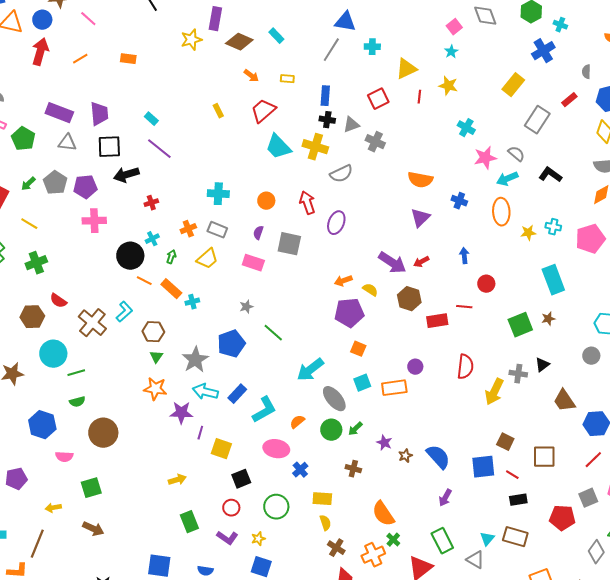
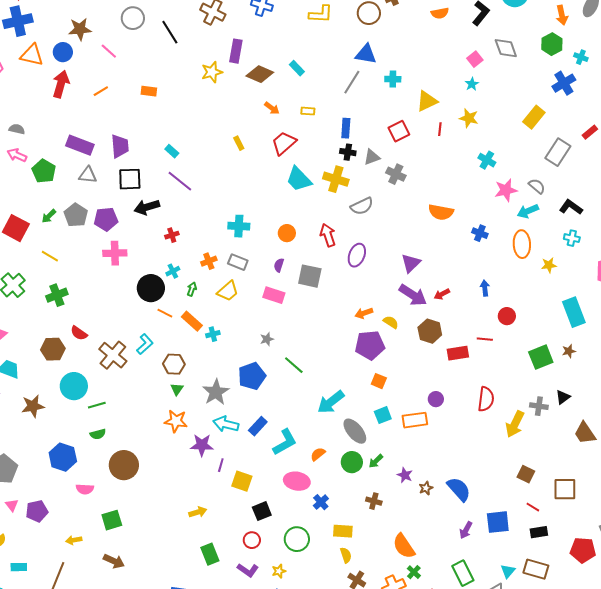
purple triangle: (420, 218) -> (411, 263), moved
cyan cross: (553, 227) -> (572, 238), moved
blue square: (483, 467) -> (498, 522), moved

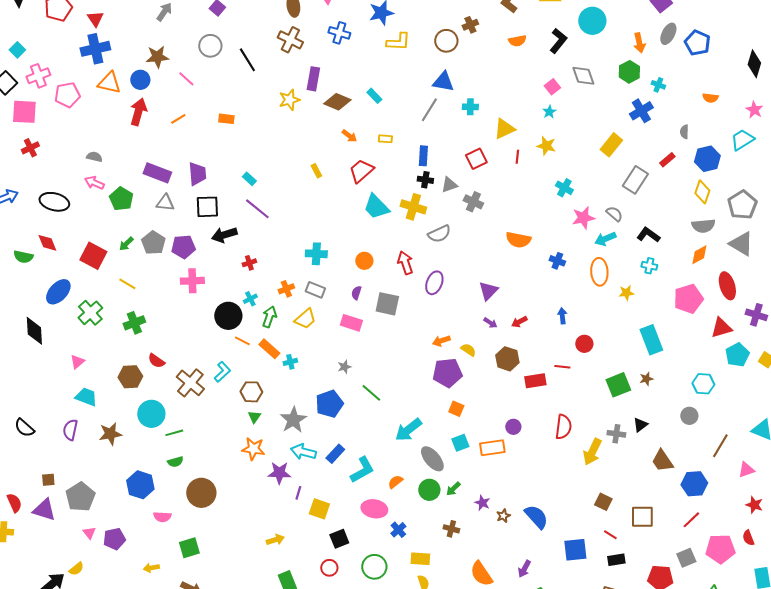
green arrow: (192, 289) -> (269, 317), size x1.5
purple arrow: (413, 295) -> (490, 323), size x0.5
purple arrow: (466, 530) -> (524, 569), moved

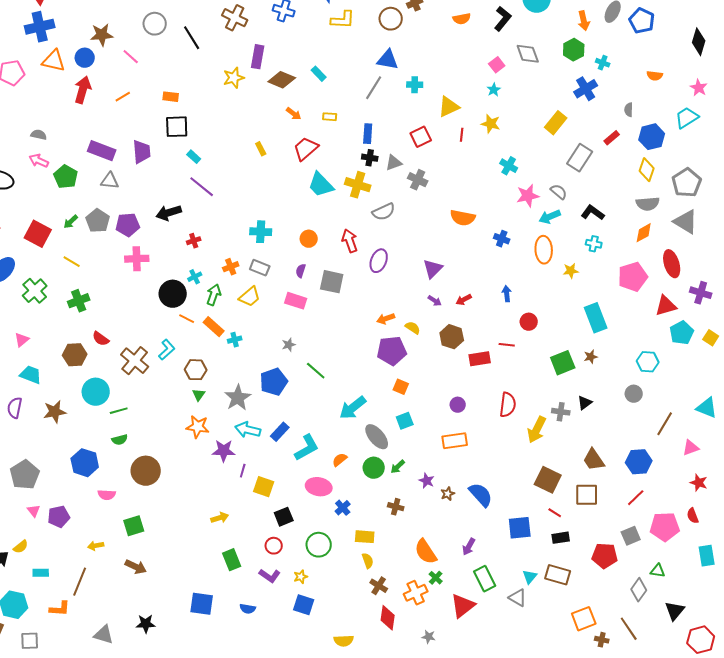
black square: (207, 207) -> (177, 127), moved
orange rectangle: (492, 448) -> (455, 441), moved
brown trapezoid: (662, 461) -> (594, 460), moved
brown square: (603, 502) -> (548, 480), size x1.5

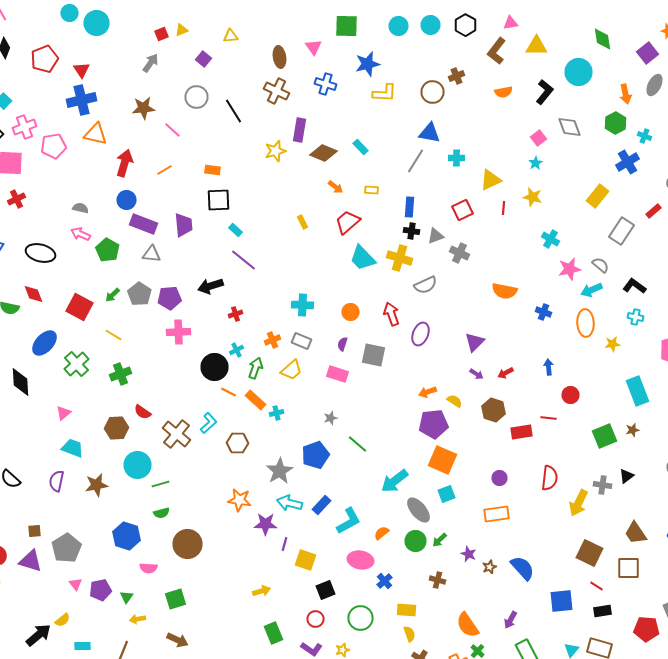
blue circle: (85, 58) -> (126, 200), moved
orange square: (401, 387) -> (442, 460), size x1.8
green triangle: (199, 395) -> (126, 597), moved

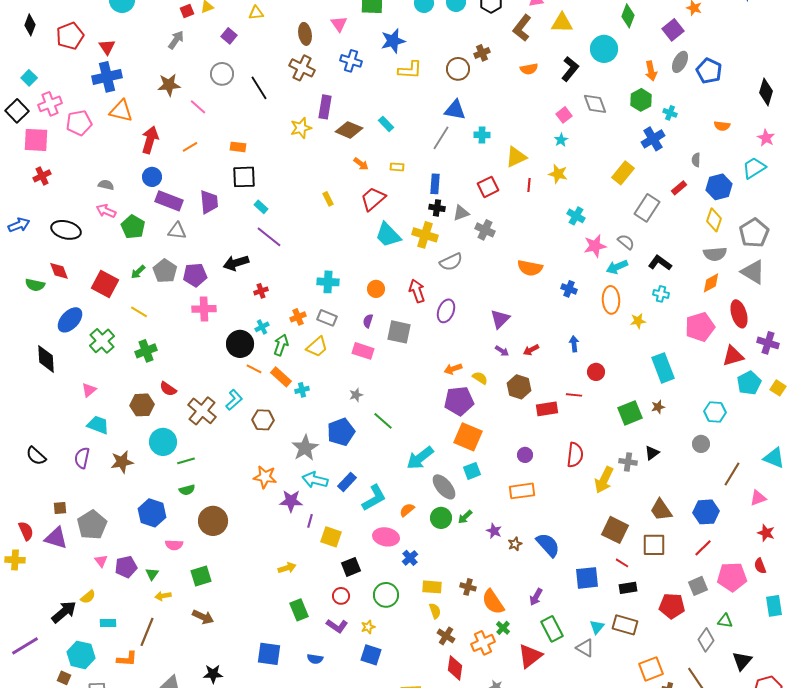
green diamond: (602, 39) -> (628, 16), turned 30
brown cross: (438, 580) -> (468, 587), moved

